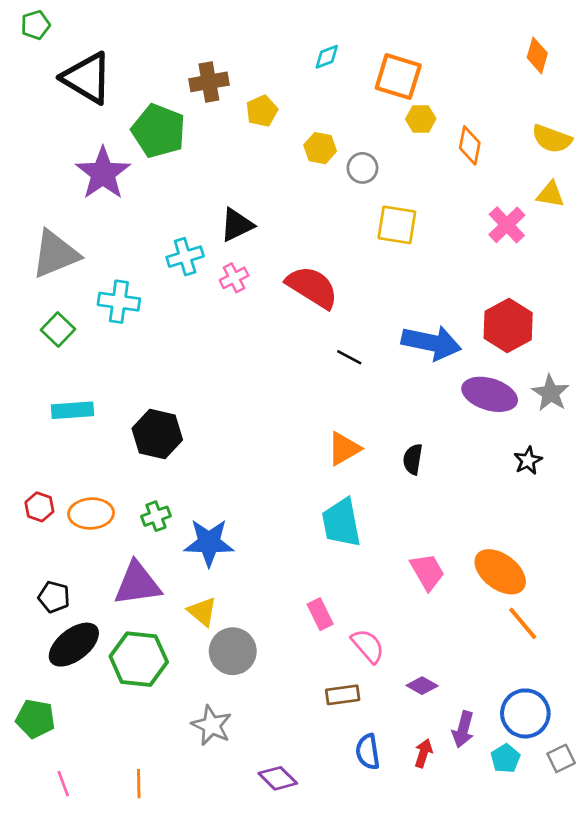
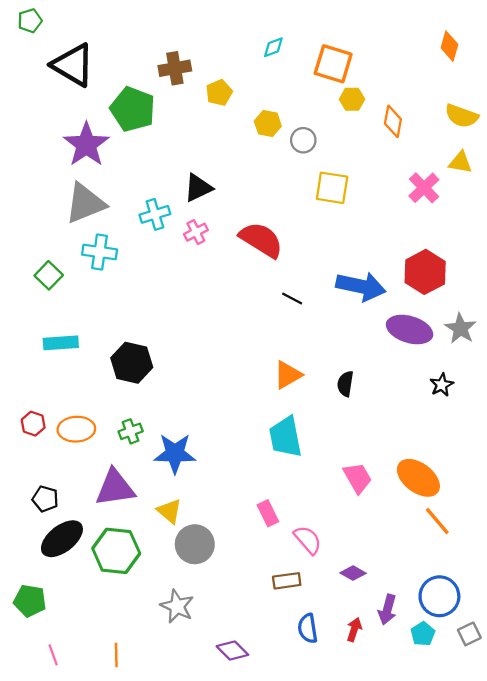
gray triangle: (55, 254) -> (85, 203), moved

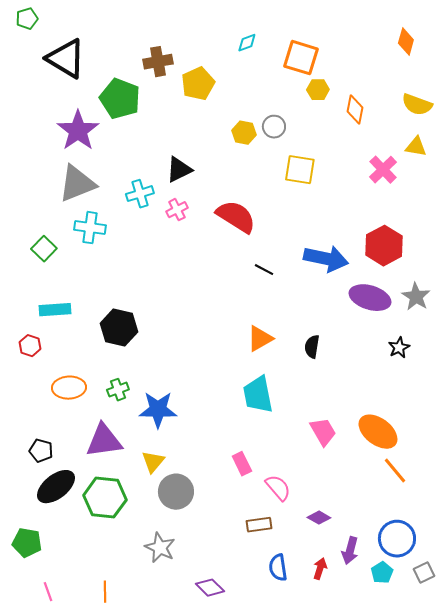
yellow pentagon: (219, 93) -> (198, 84), size x1.4
yellow hexagon: (268, 124) -> (244, 133), moved
red hexagon: (33, 424) -> (30, 346), moved
yellow triangle: (169, 511) -> (153, 462), turned 30

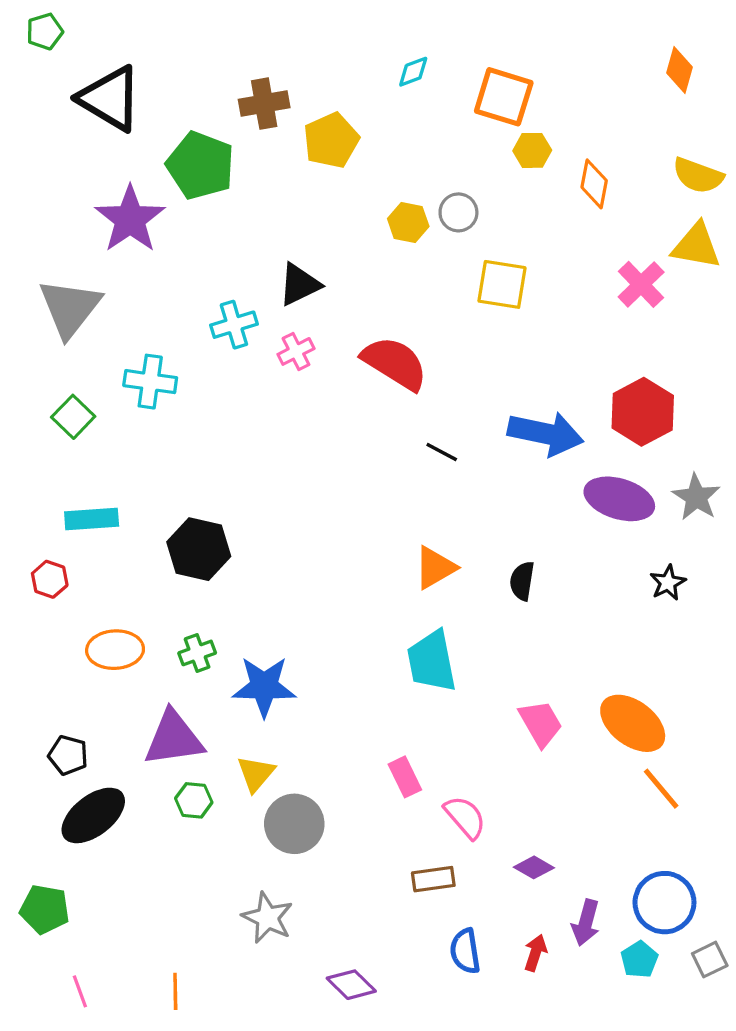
yellow triangle: (416, 147) -> (696, 246), size x1.4
gray triangle: (77, 184) -> (70, 308), moved, turned -30
green hexagon: (105, 498) -> (194, 800), moved, size x0.5

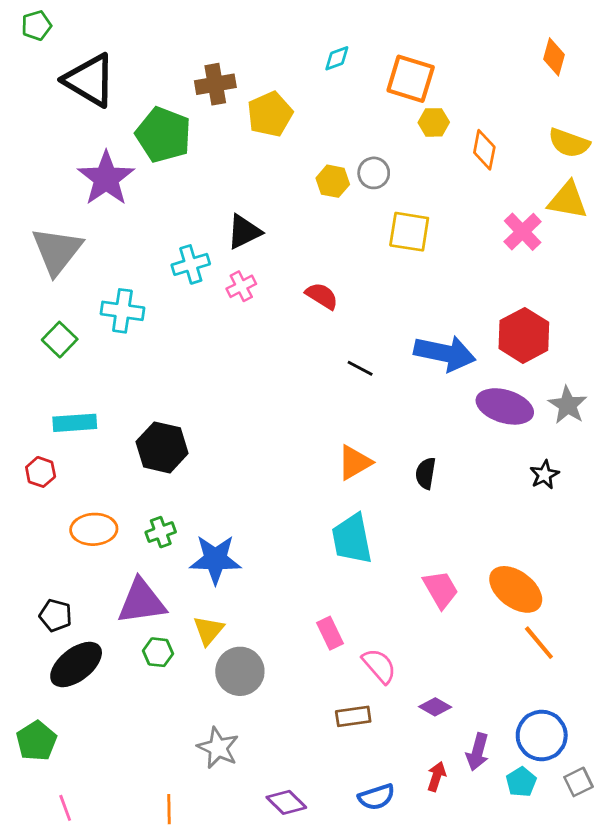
red semicircle: (395, 363) -> (322, 296), size x0.6
green pentagon: (45, 909) -> (36, 741), turned 30
blue semicircle: (465, 951) -> (376, 797), moved, turned -99
orange line: (175, 991) -> (169, 809), moved

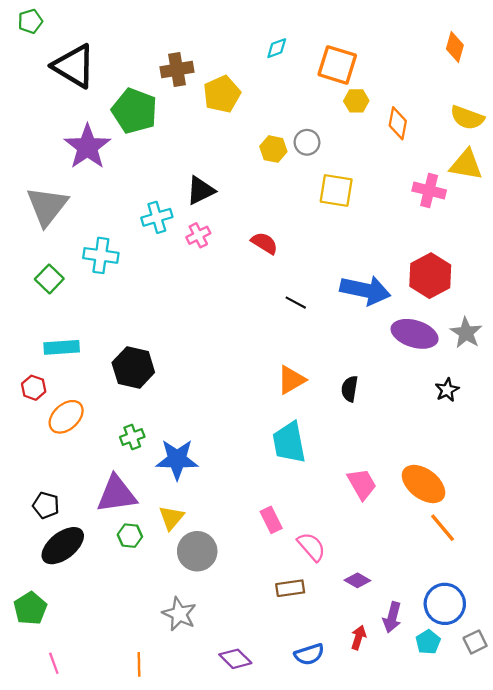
pink cross: (523, 232) -> (429, 190), turned -32
orange ellipse: (94, 529) -> (66, 417), moved, turned -39

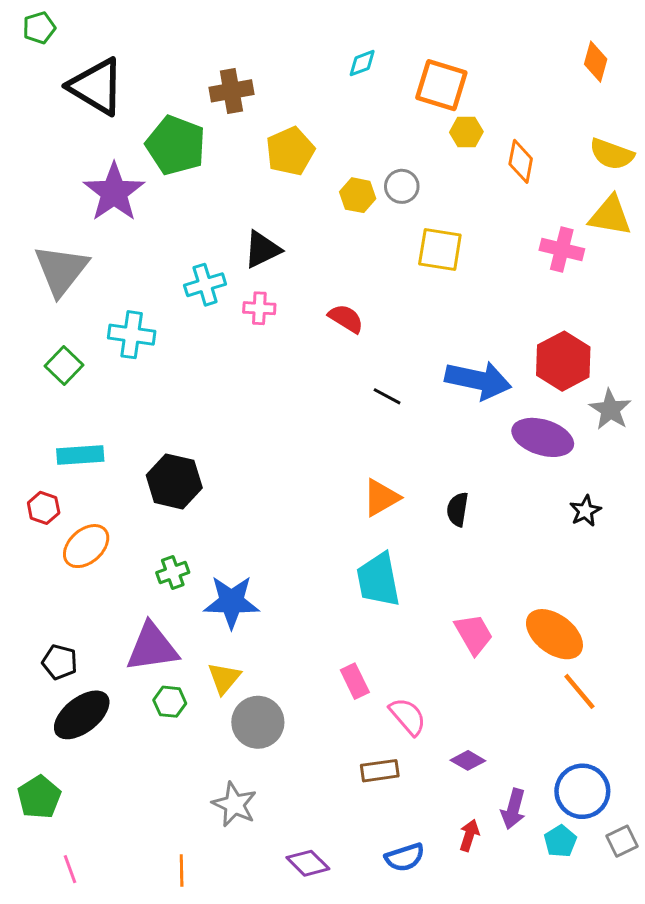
yellow pentagon: (222, 94) -> (290, 151), moved
pink cross: (198, 235) -> (259, 308), turned 30
gray star: (466, 333) -> (610, 410), moved

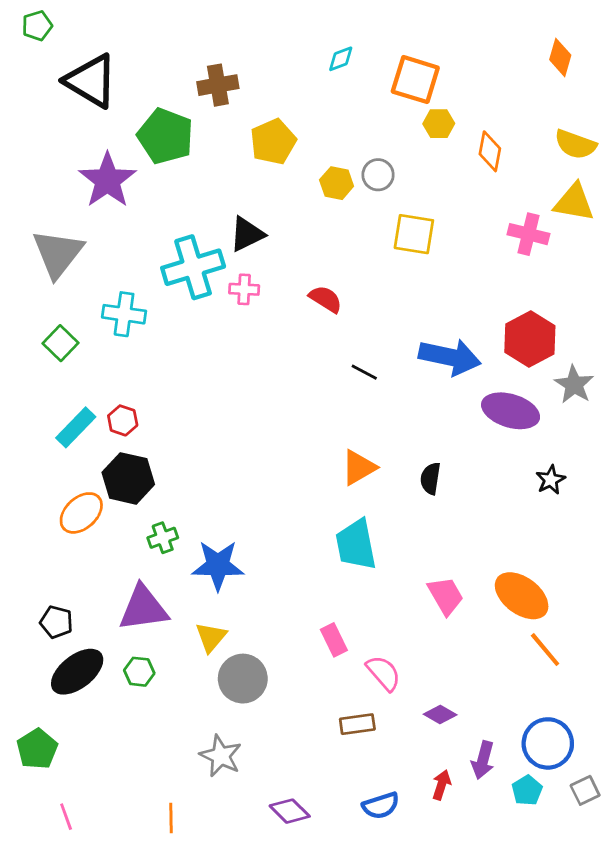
cyan cross: (205, 285) -> (193, 267), size x1.6
cyan rectangle: (80, 455) -> (76, 427), turned -42
black hexagon: (174, 481) -> (128, 478), moved
red hexagon: (44, 508) -> (123, 420), moved
green hexagon: (170, 702) -> (139, 672), moved

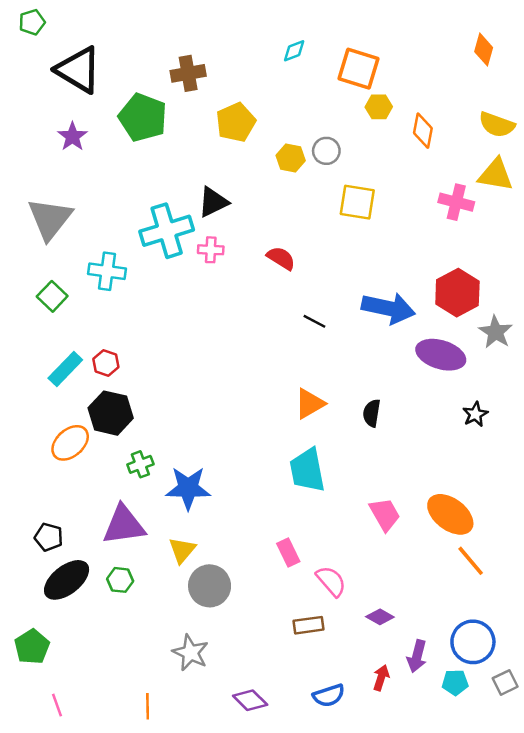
purple star: (107, 180) -> (72, 137), moved, size x0.6
cyan pentagon: (527, 790) -> (455, 682), turned 30

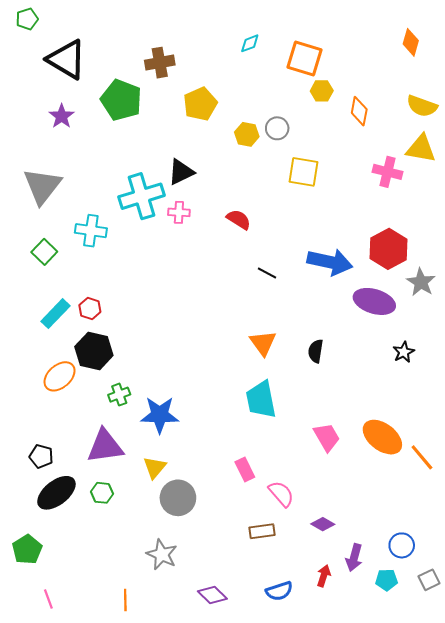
orange triangle: (310, 404) -> (263, 343), turned -36
orange line: (471, 561) -> (422, 457), moved
blue circle: (473, 642) -> (402, 545), size x0.7

